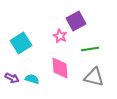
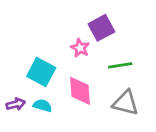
cyan square: (21, 43) -> (41, 72), moved, turned -30
purple arrow: (12, 78) -> (16, 104), turned -40

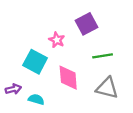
pink star: (80, 48) -> (57, 40), moved
cyan semicircle: (43, 106) -> (36, 99), moved

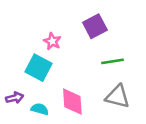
pink star: (57, 40) -> (52, 41), moved
pink diamond: (68, 78) -> (72, 102), moved

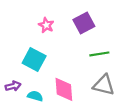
pink star: (52, 41) -> (46, 25), moved

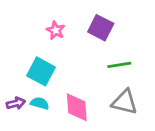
purple square: (84, 23) -> (101, 28), turned -35
cyan semicircle: (35, 96) -> (40, 103), moved

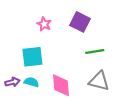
cyan square: (41, 71) -> (32, 57), turned -35

